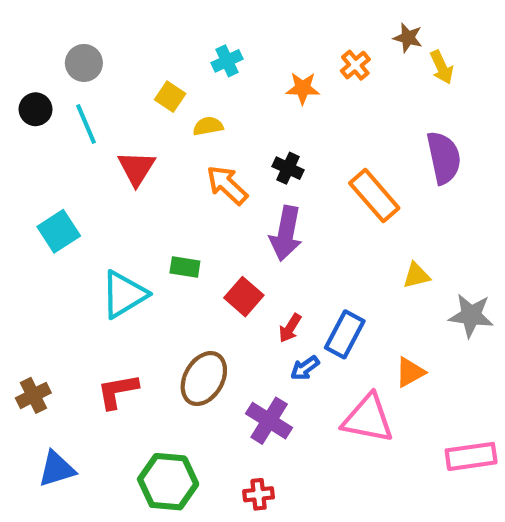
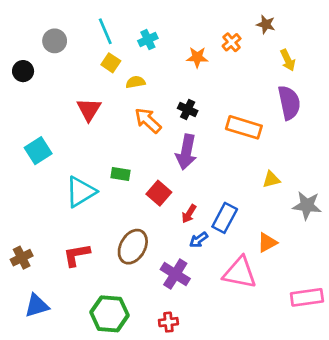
yellow arrow: (442, 67) -> (288, 60), moved
cyan line: (86, 124) -> (105, 31), moved
orange rectangle: (374, 196) -> (244, 127), turned -32

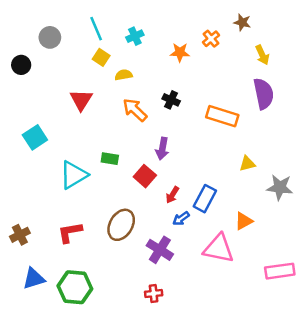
purple arrow: (186, 152) -> (162, 149), moved, size x0.7
green hexagon: (109, 314) -> (75, 287), moved

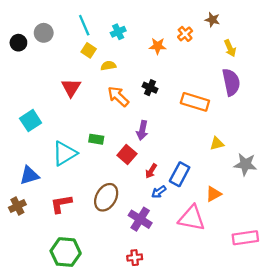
black circle: (21, 65) -> (18, 43), moved
blue triangle: (34, 279) -> (29, 175), moved

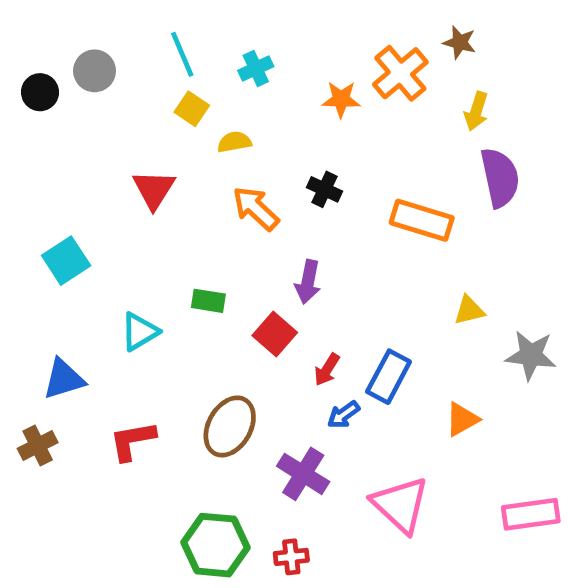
orange cross: (185, 34) -> (400, 73), size x1.6
yellow arrow: (230, 48) -> (476, 111), moved, turned 42
cyan triangle: (64, 153) -> (140, 332), size x0.7
pink triangle: (192, 218) -> (400, 505), moved, turned 32
green hexagon: (66, 252) -> (215, 545), moved

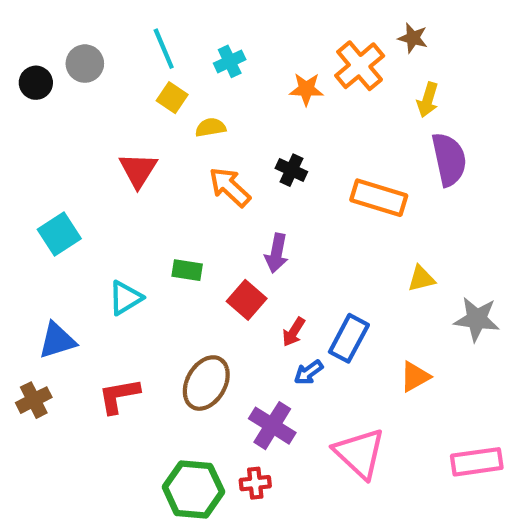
red cross: (291, 557) -> (255, 483), moved

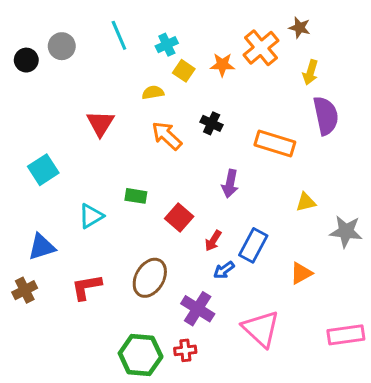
yellow square: (172, 98) -> (184, 71), moved
purple arrow: (277, 253) -> (230, 184), moved

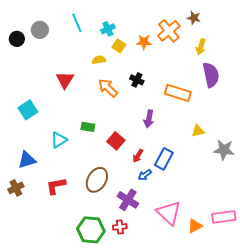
orange triangle: (301, 273) -> (195, 226), moved

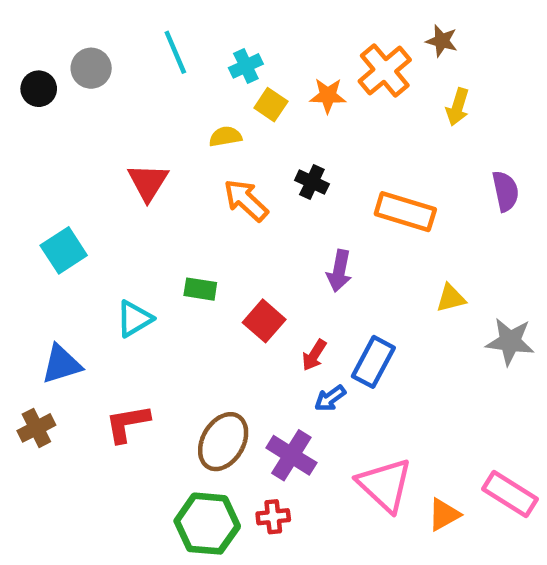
purple semicircle: (211, 75) -> (505, 191), moved, size x0.7
brown ellipse: (97, 180) -> (223, 442), moved
pink rectangle: (224, 217) -> (510, 494), turned 40

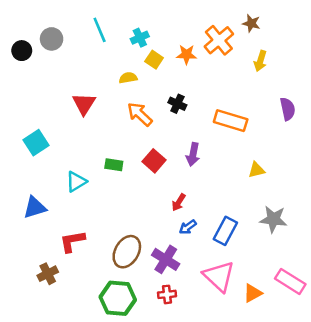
red square: (264, 321) -> (154, 161), moved
gray star: (510, 341) -> (273, 219), moved
blue rectangle: (373, 362) -> (225, 231), moved
brown cross: (36, 428) -> (48, 274), moved
red cross: (273, 517) -> (167, 294), moved

